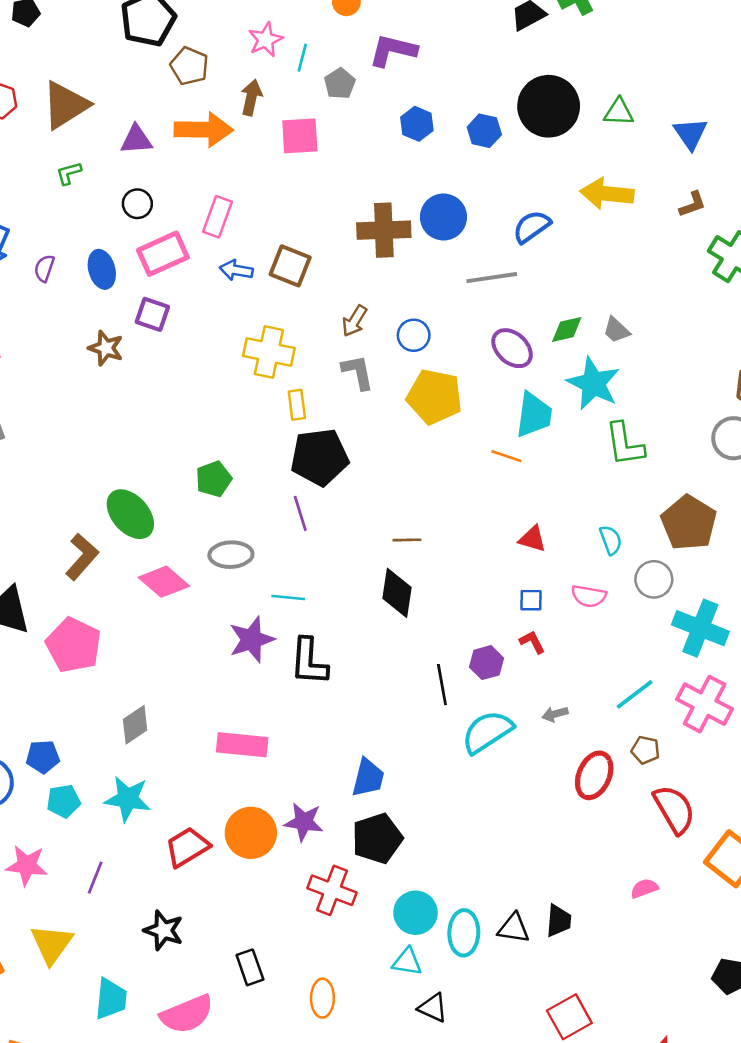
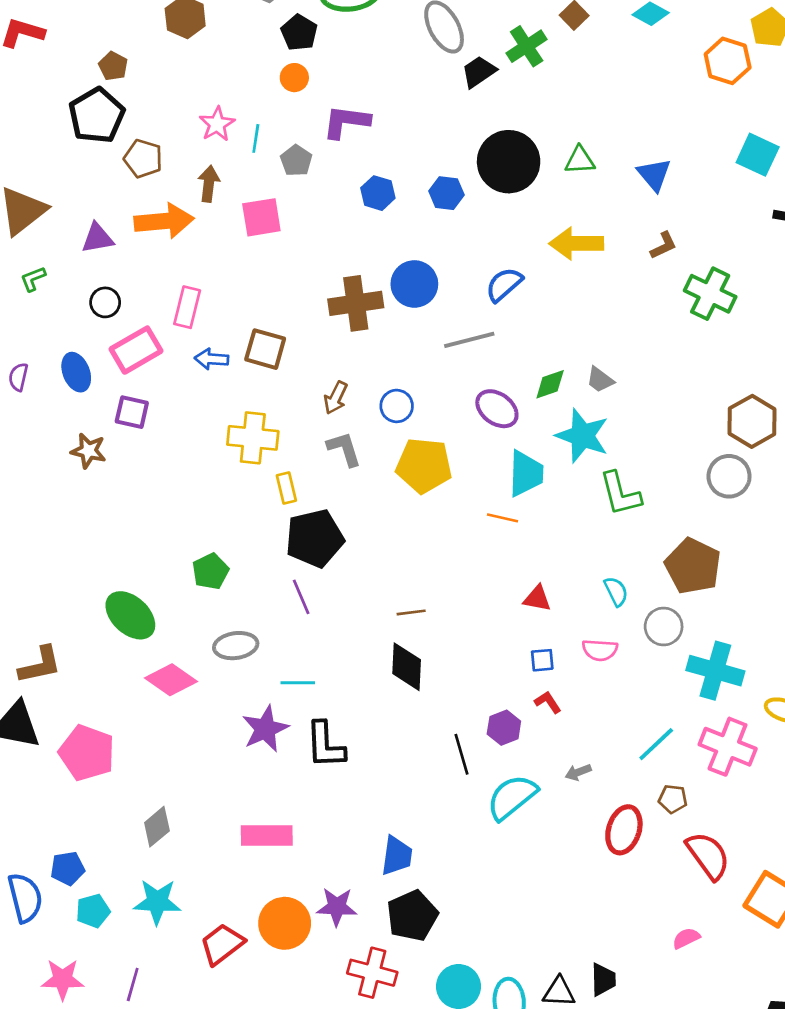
brown L-shape: (82, 557) -> (40, 665), moved, turned 42

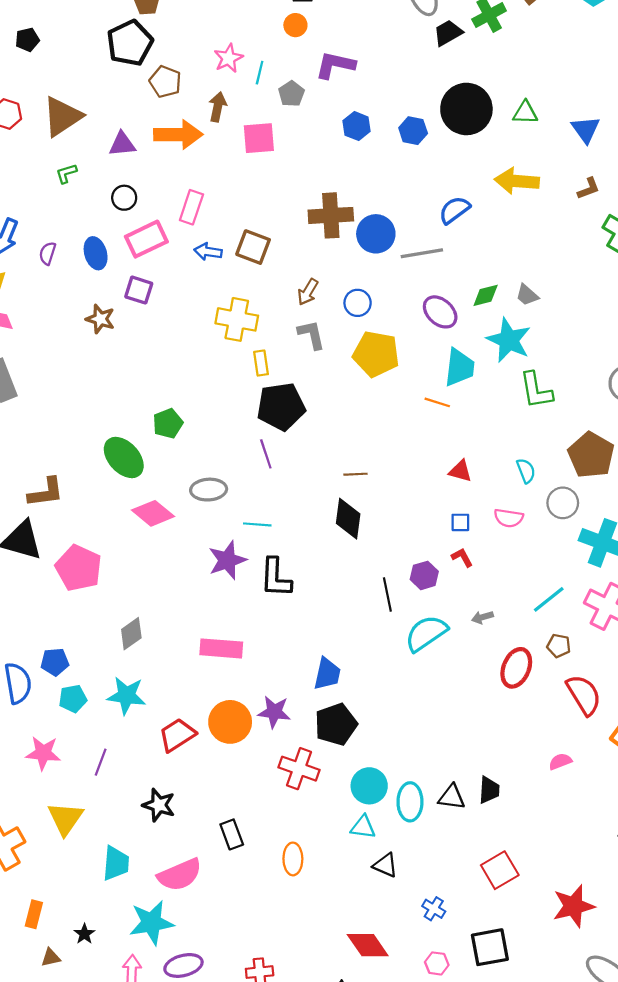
blue circle: (414, 284) -> (376, 234), moved
green pentagon: (210, 571) -> (168, 423), moved

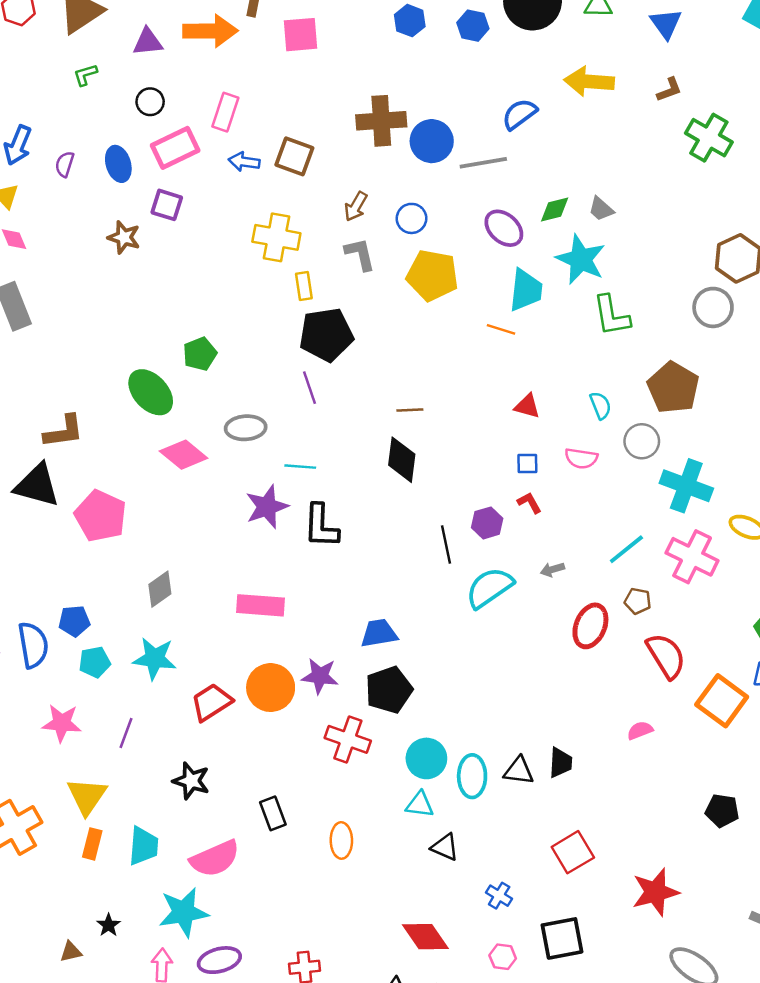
blue trapezoid: (327, 674) -> (379, 633), turned -112
orange rectangle: (34, 914) -> (92, 844), moved

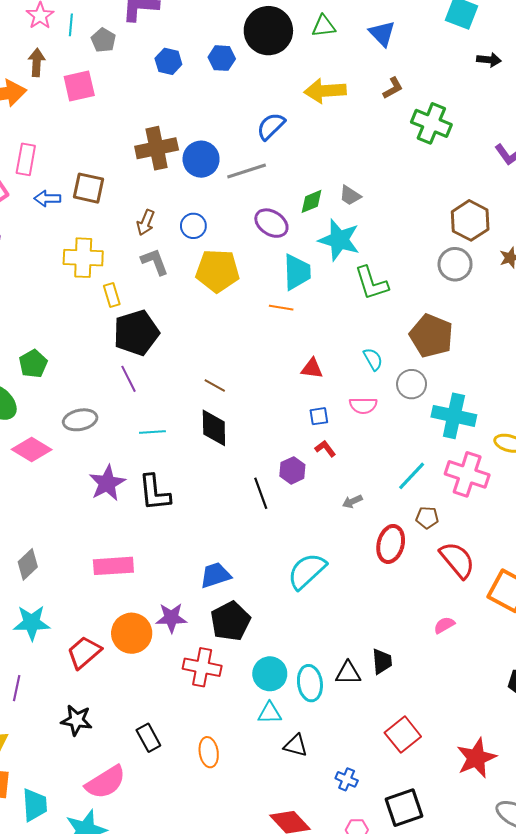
brown line: (410, 410) -> (215, 386), turned 40
cyan line: (300, 467) -> (152, 432), moved
cyan semicircle: (489, 588) -> (307, 571), moved
cyan trapezoid: (143, 846) -> (35, 805), moved

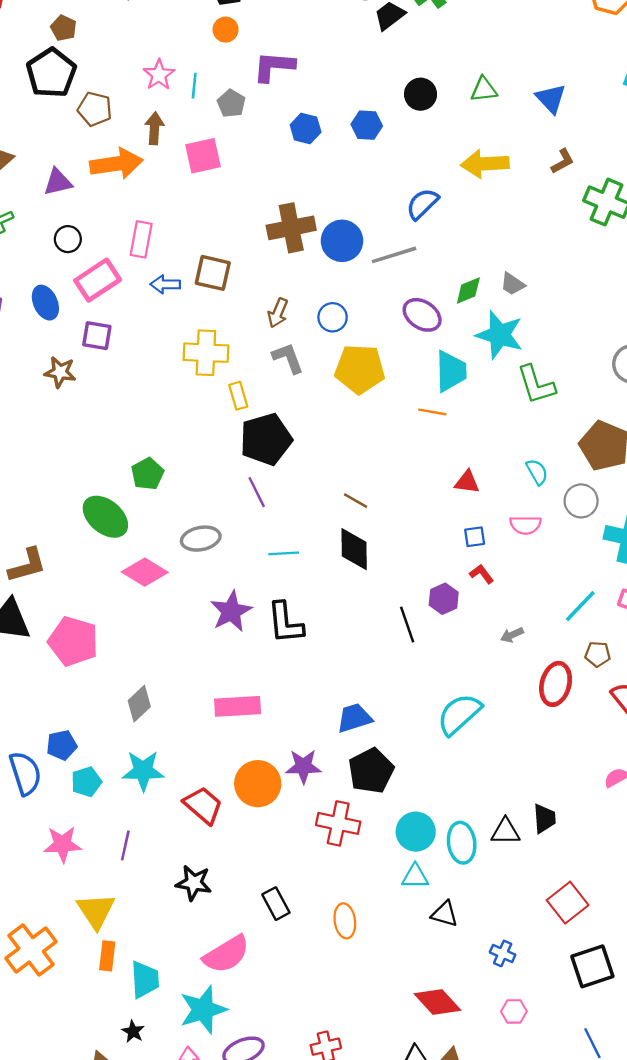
black circle: (268, 31) -> (421, 94), size x0.6
red trapezoid: (84, 652) -> (203, 805), turned 81
black square: (404, 808) -> (592, 966), moved

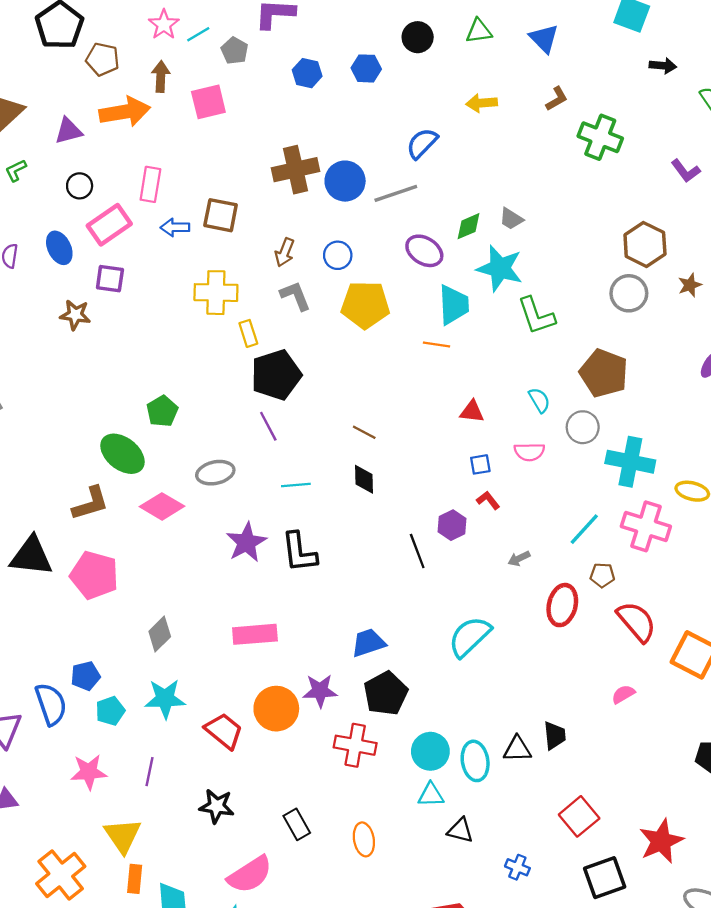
cyan line: (194, 86) -> (198, 34), turned 55
yellow arrow: (485, 164) -> (482, 103), size x0.7
black diamond: (354, 549) -> (364, 479), size x0.7
brown L-shape: (27, 565) -> (90, 503), moved

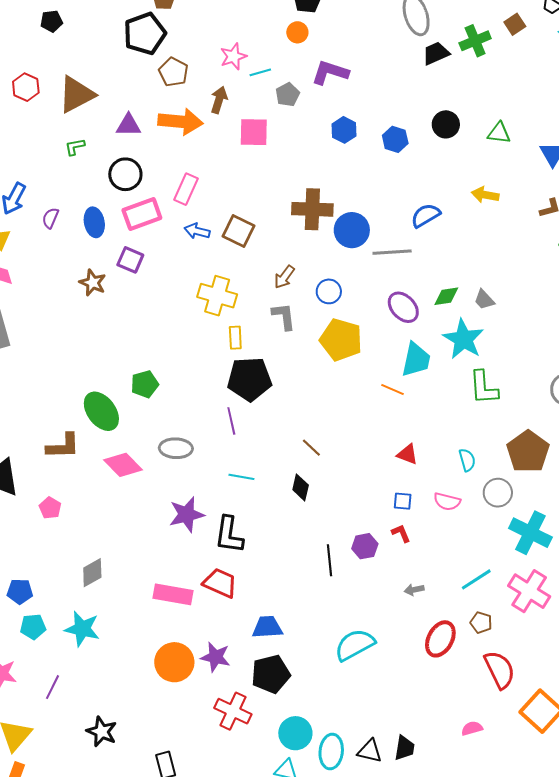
black circle: (80, 186) -> (125, 174), size x1.4
pink pentagon: (94, 575) -> (50, 508), size x0.5
red trapezoid: (224, 731) -> (220, 583), moved, turned -30

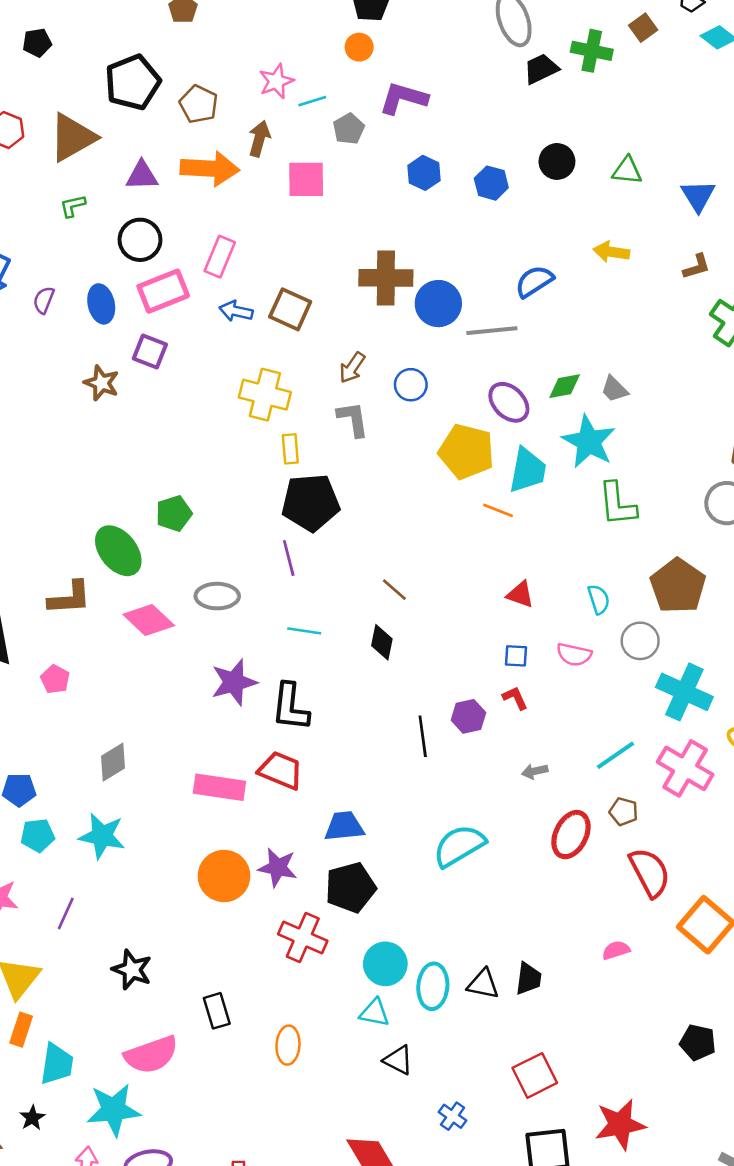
black pentagon: (145, 34) -> (133, 82), moved
green cross: (475, 41) -> (592, 51), turned 36
yellow pentagon: (341, 340) -> (466, 452), moved

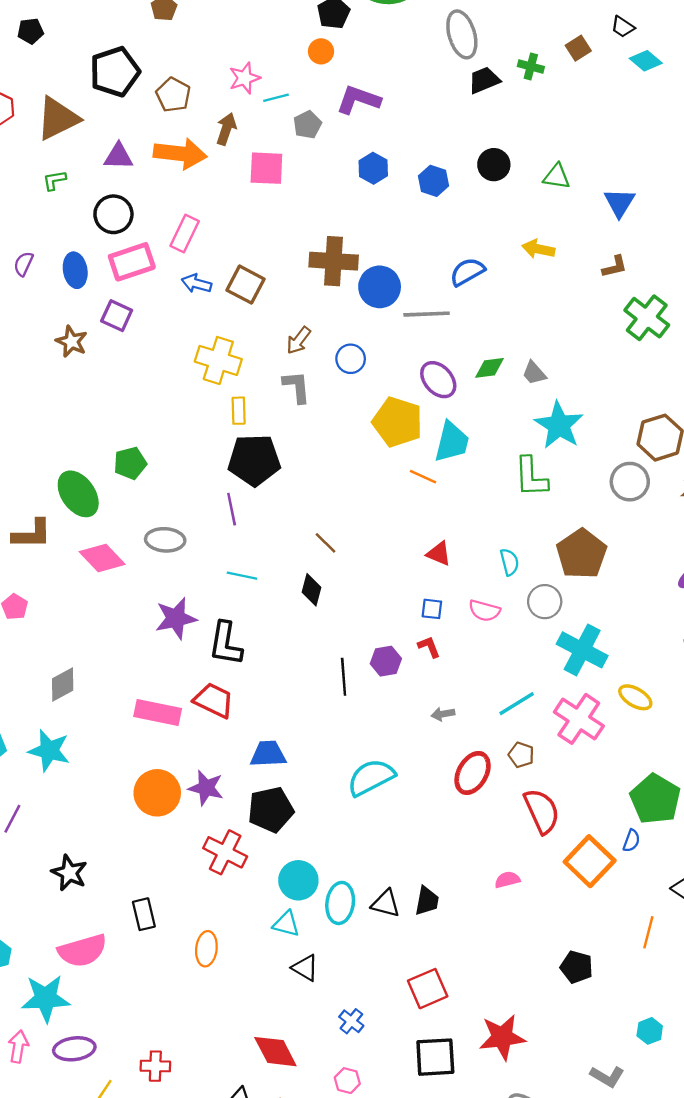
green cross: (592, 51) -> (531, 66), size x0.7
cyan star: (589, 442) -> (559, 425), moved

